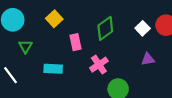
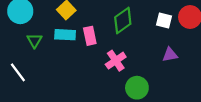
white square: (143, 28) -> (164, 21), turned -32
cyan rectangle: (53, 69) -> (65, 35), moved

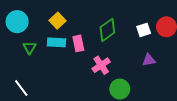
white square: (164, 21) -> (144, 30), turned -32
white line: (18, 72) -> (21, 88), moved

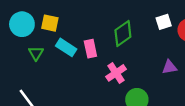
yellow square: (58, 21) -> (50, 23), moved, turned -35
white square: (144, 30) -> (164, 22), moved
cyan rectangle: (57, 42) -> (66, 47), turned 30

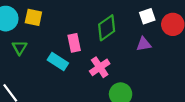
cyan rectangle: (66, 47) -> (58, 62), moved
purple triangle: (169, 67) -> (144, 44), moved

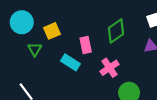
yellow square: (33, 17) -> (52, 31), moved, turned -35

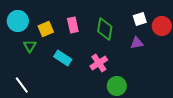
green diamond: (116, 31) -> (105, 29), turned -45
pink rectangle: (86, 45) -> (73, 25), moved

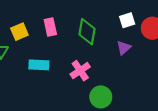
purple triangle: (137, 43) -> (124, 48), turned -32
cyan rectangle: (63, 58) -> (39, 65), turned -30

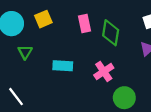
pink rectangle: (50, 27) -> (84, 24), moved
yellow square: (19, 32) -> (43, 19), moved

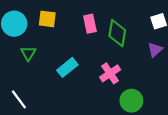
yellow square: (43, 19) -> (47, 19), turned 30
cyan rectangle: (63, 66) -> (67, 67), turned -42

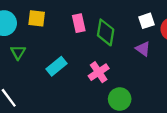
purple triangle: (155, 50) -> (143, 49), turned -42

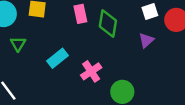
purple triangle: (143, 49) -> (146, 40), turned 42
pink cross: (99, 72) -> (91, 71), moved

